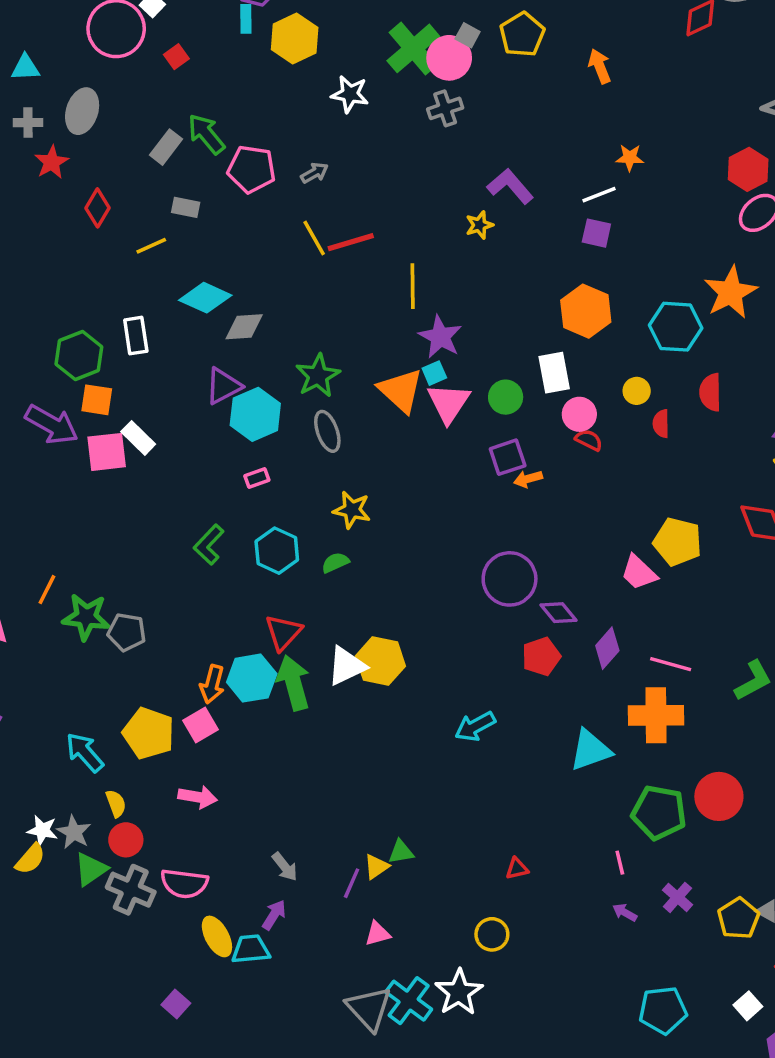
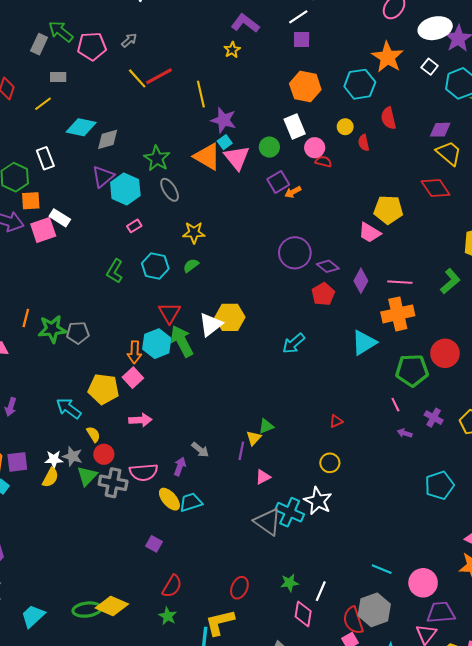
purple arrow: (274, 915) -> (180, 467), moved

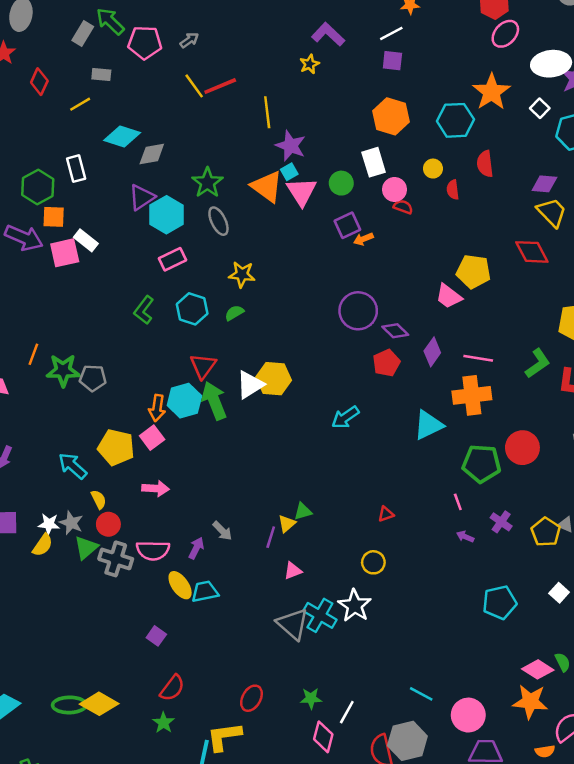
pink rectangle: (134, 226) -> (172, 259), size x1.5

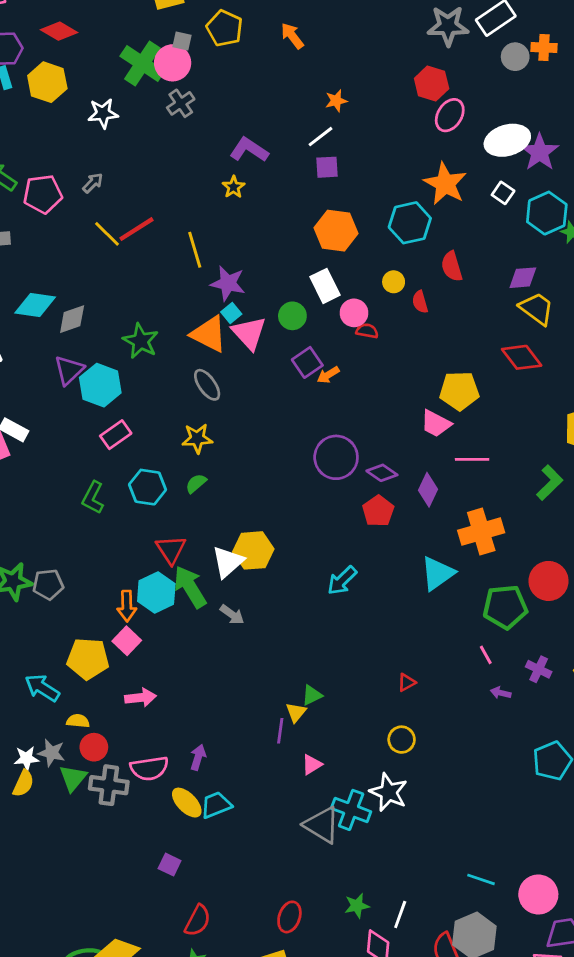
gray ellipse: (218, 221) -> (207, 385), moved
pink line: (478, 358) -> (472, 459), moved
yellow semicircle: (99, 499) -> (78, 721), turned -48
gray arrow: (222, 531) -> (232, 615), moved

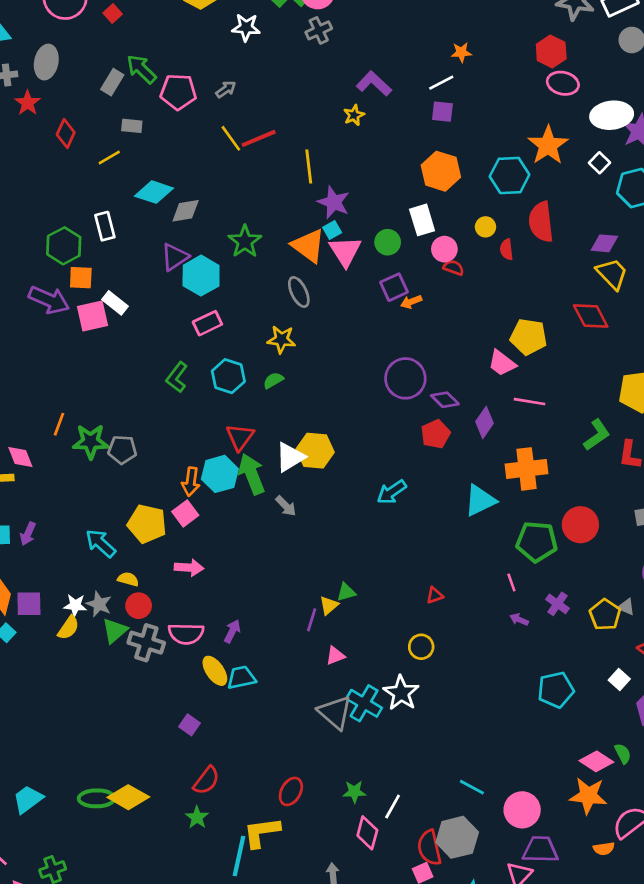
pink ellipse: (450, 115) -> (563, 83), turned 60
red semicircle: (452, 266) -> (541, 222), size x1.4

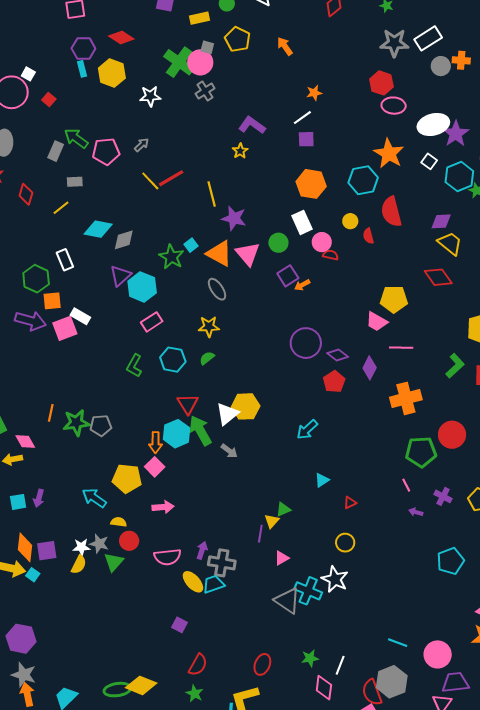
cyan square: (332, 230) -> (191, 245), moved
cyan triangle: (480, 500) -> (322, 480), moved, size x0.6
gray cross: (146, 643) -> (222, 563), moved

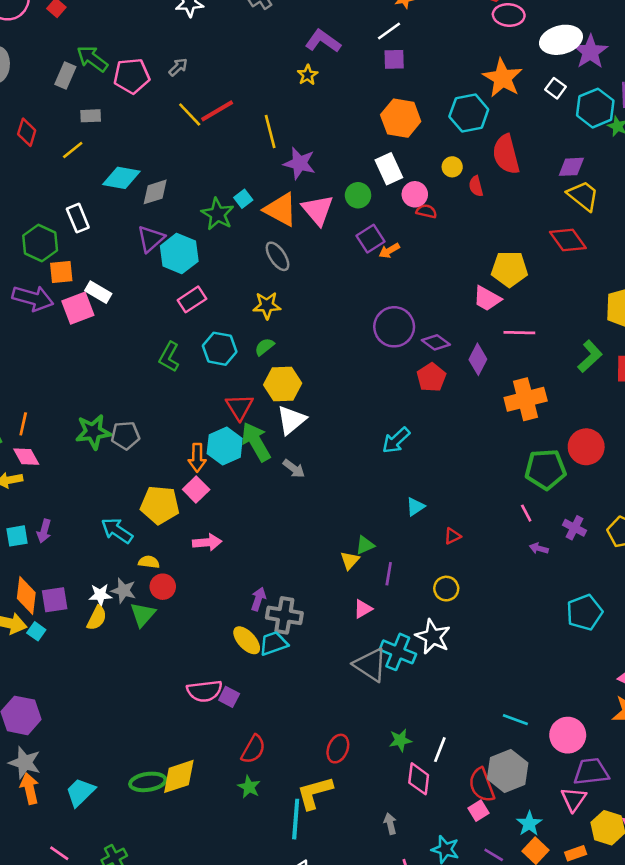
yellow hexagon: (246, 406) -> (283, 384), moved
orange line: (51, 413) -> (23, 424), moved
purple line: (260, 534) -> (389, 574), moved
pink semicircle: (168, 557) -> (204, 691), moved
yellow diamond: (141, 685) -> (179, 776), turned -40

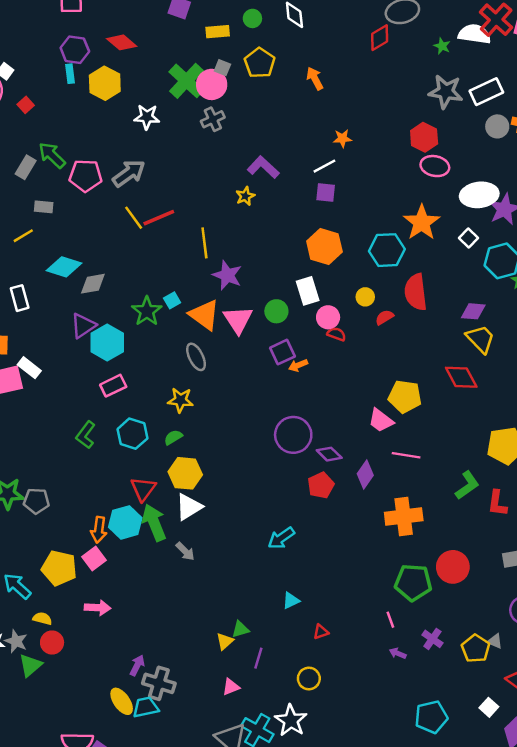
gray arrow: (178, 67) -> (129, 173), size x1.8
red semicircle: (476, 186) -> (384, 317), turned 66

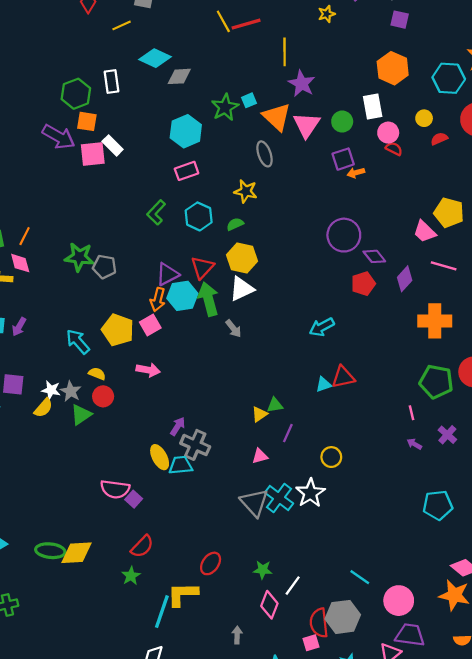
purple triangle: (83, 326) -> (167, 274), moved
red triangle: (321, 632) -> (343, 377), moved, size x1.6

